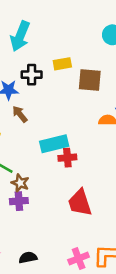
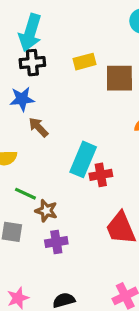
black cross: (32, 75) -> (32, 63), moved
cyan rectangle: (54, 144) -> (83, 159), turned -48
purple cross: (19, 201) -> (56, 242), moved

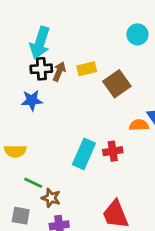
brown square: (119, 78) -> (117, 84), turned -36
brown arrow: (38, 127) -> (59, 72), moved, turned 66
red cross: (101, 175) -> (113, 151), moved

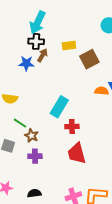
brown arrow: (59, 72) -> (42, 55), moved
red cross: (113, 151) -> (72, 127), moved

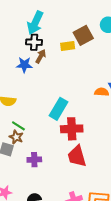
brown square: (89, 59) -> (83, 35), moved
red cross: (72, 127) -> (72, 129), size x1.5
brown star: (31, 136) -> (16, 137), moved

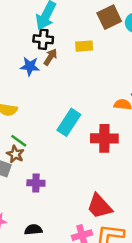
brown square: (83, 35) -> (109, 17), moved
red cross: (72, 129) -> (104, 138), moved
red trapezoid: (77, 156) -> (99, 206), moved, turned -30

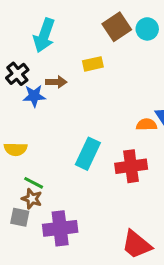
black cross: (43, 39) -> (17, 74), moved, turned -36
brown arrow: (50, 57) -> (56, 82), turned 66
purple cross: (36, 183) -> (60, 228), size x1.6

